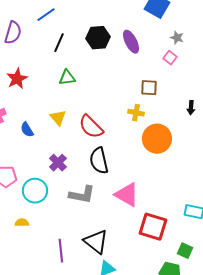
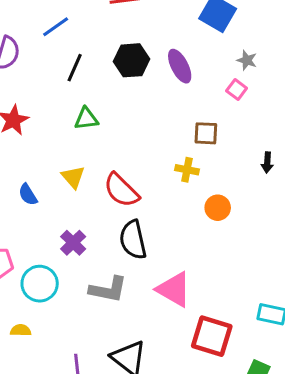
orange circle: (157, 139) -> (218, 208), size x0.6

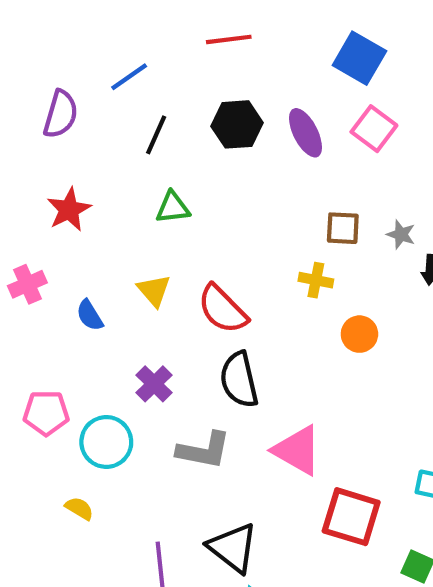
gray star: (247, 60) -> (401, 234), moved
pink square: (237, 89) -> (374, 129), moved, size x1.5
yellow semicircle: (21, 330) -> (79, 508), turned 30

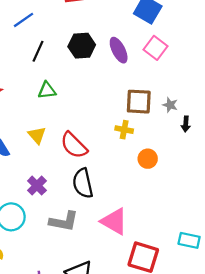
brown square: (343, 228) -> (139, 102), size x1.4

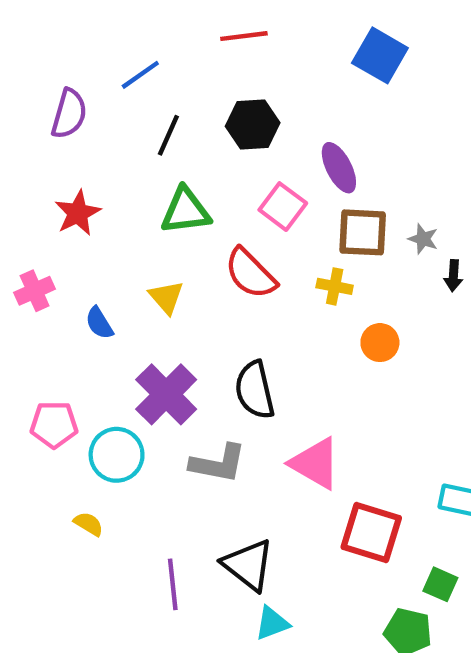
pink square: (156, 48) -> (283, 207), moved
purple ellipse: (119, 50) -> (339, 168), moved
green triangle: (47, 90) -> (186, 211), size x1.4
red semicircle: (74, 145) -> (250, 273), moved
purple cross: (37, 186) -> (166, 394), size x1.6

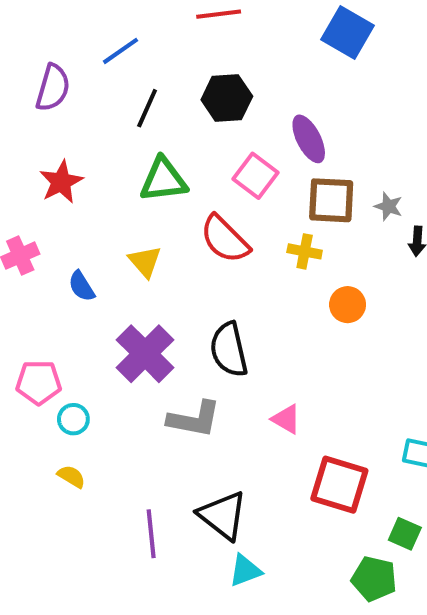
cyan circle: (117, 455) -> (73, 419), moved, size x0.6
pink triangle: (315, 463) -> (286, 419), size x0.6

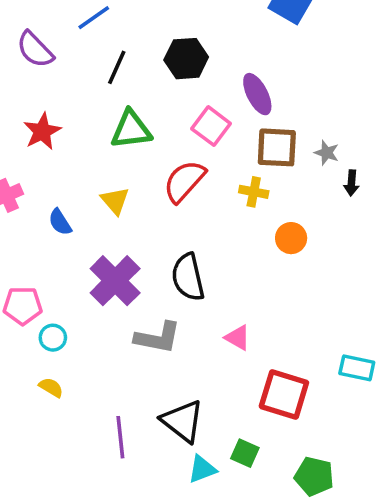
purple semicircle: (53, 88) -> (35, 50), turned 120
red semicircle: (225, 239) -> (184, 181), turned 87
green square: (405, 534) -> (245, 453), moved

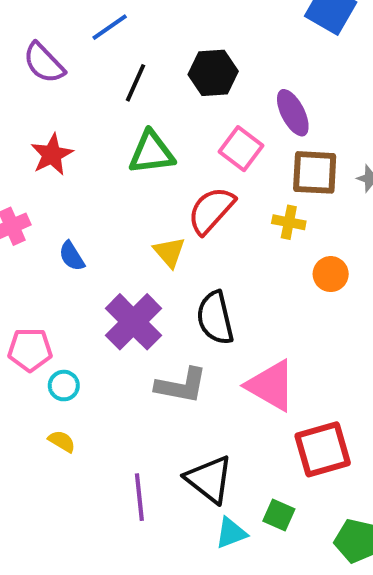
yellow triangle: (115, 201) -> (169, 252), moved
pink triangle: (238, 338) -> (271, 386), size x1.8
red square: (284, 394) -> (323, 449), turned -33

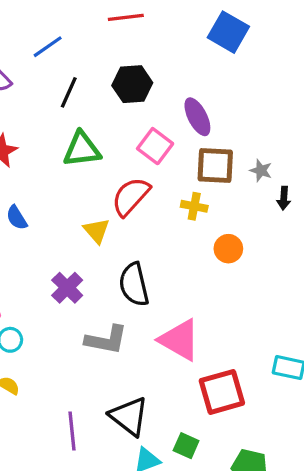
blue semicircle: (72, 256) -> (17, 218), moved
purple cross: (133, 322) -> (67, 288), size x0.7

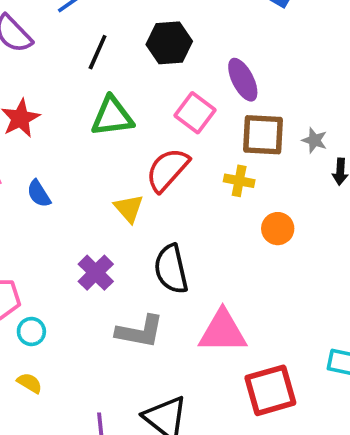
pink triangle: (180, 340) -> (223, 332), turned -30

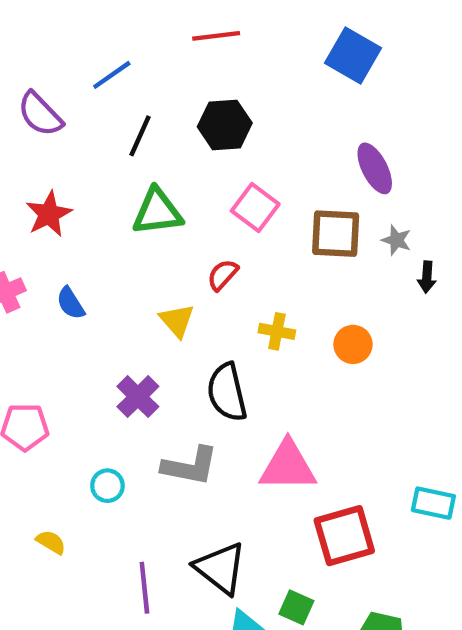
purple ellipse: (243, 80) -> (375, 168), moved
red semicircle: (167, 170) -> (223, 275), size x0.6
yellow cross: (239, 181) -> (277, 331), moved
cyan circle: (31, 332) -> (107, 486), moved
yellow semicircle: (30, 383) -> (51, 542), moved

